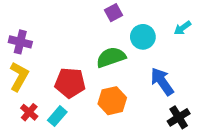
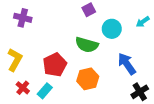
purple cross: (20, 42) -> (23, 18), moved
green semicircle: (111, 57) -> (87, 45), turned -145
red pentagon: (70, 83) -> (55, 65), turned -30

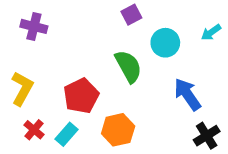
green semicircle: (87, 45) -> (128, 66), turned -135
orange hexagon: (88, 79) -> (118, 130), moved

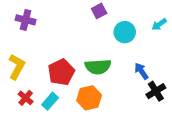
green semicircle: (128, 66) -> (98, 67), moved, turned 115
blue arrow: (187, 94) -> (141, 71), size x0.7
black cross: (207, 136) -> (156, 91), moved

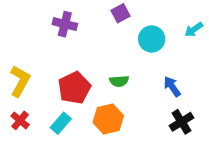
purple cross: (26, 20) -> (65, 24), moved
green semicircle: (98, 67) -> (119, 81), size x0.6
black cross: (156, 91) -> (182, 122), moved
red cross: (26, 98) -> (20, 120), moved

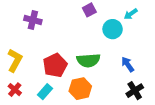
purple cross: (65, 24) -> (33, 20), moved
cyan arrow: (194, 29) -> (131, 14), moved
green semicircle: (119, 81) -> (88, 60), size x1.6

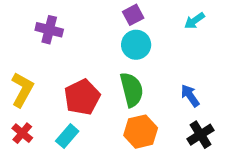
cyan circle: (113, 29) -> (136, 45), moved
green semicircle: (88, 60) -> (132, 90), turned -100
orange hexagon: (80, 89) -> (141, 132), moved

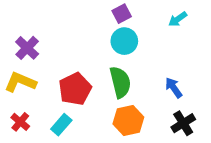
purple cross: (49, 30) -> (27, 48), moved, turned 30
yellow L-shape: (22, 90) -> (20, 82), turned -96

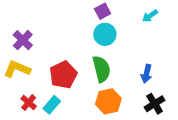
blue arrow: (174, 88) -> (147, 74), turned -132
red cross: (20, 122) -> (29, 103), moved

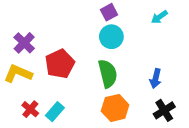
red pentagon: (63, 75) -> (60, 64), moved

